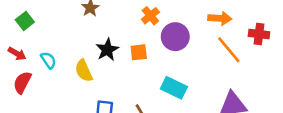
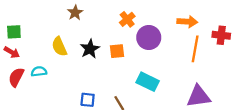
green square: (25, 21) -> (14, 32), moved, turned 35
orange line: (229, 50) -> (195, 49), turned 50
cyan semicircle: (48, 60) -> (39, 71), moved, turned -63
yellow semicircle: (84, 71) -> (59, 47), moved

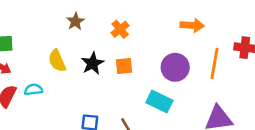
orange cross: (127, 19) -> (120, 29), moved
orange arrow: (187, 22) -> (192, 25), moved
purple circle: (149, 38) -> (175, 67), moved

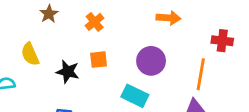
black star: (92, 63) -> (68, 72), moved, turned -30
orange line: (215, 63) -> (201, 74), moved

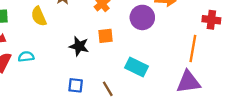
yellow semicircle: (30, 54) -> (39, 16), moved
purple circle: (151, 61) -> (142, 17), moved

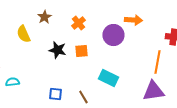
black star: (79, 46) -> (57, 50), moved
cyan semicircle: (26, 57) -> (12, 82), moved

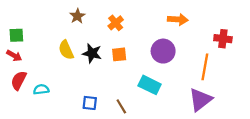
yellow semicircle: (23, 34) -> (66, 50), moved
purple circle: (113, 35) -> (163, 51), moved
purple triangle: (153, 91) -> (200, 100), turned -30

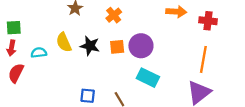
red cross: (223, 39) -> (208, 21), moved
purple circle: (163, 51) -> (141, 46), moved
red arrow: (14, 56) -> (11, 48), turned 70
cyan semicircle: (41, 89) -> (39, 53), moved

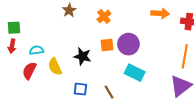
yellow semicircle: (64, 42) -> (55, 67), moved
black star: (90, 46) -> (82, 56), moved
red semicircle: (16, 73) -> (29, 71), moved

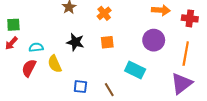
purple circle: (128, 44) -> (154, 40), moved
red arrow: (12, 46) -> (11, 43), turned 32
black star: (82, 56) -> (75, 42), moved

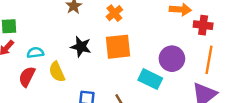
red cross: (190, 18) -> (203, 25), moved
purple circle: (154, 40) -> (172, 59), moved
orange square: (107, 42) -> (118, 47), size x1.6

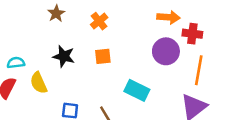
orange square: (118, 47) -> (103, 56), size x0.6
purple circle: (172, 59) -> (166, 51), moved

